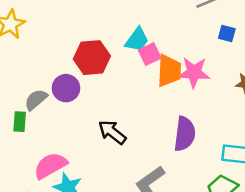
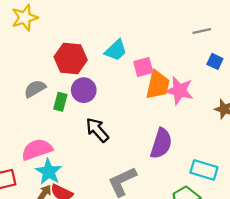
cyan trapezoid: (137, 40) -> (116, 50), moved
red hexagon: (92, 58) -> (71, 58), moved
purple circle: (66, 88) -> (84, 90), moved
green rectangle: (20, 122) -> (60, 102), moved

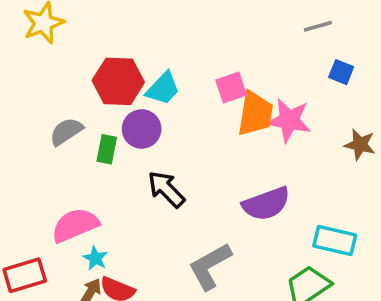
cyan trapezoid: (116, 50) -> (163, 89), moved
purple semicircle: (161, 143) -> (266, 204), turned 56
cyan star: (49, 172) -> (95, 258), size x0.6

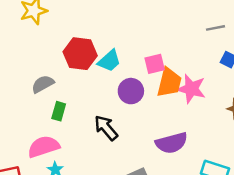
purple circle: (142, 129) -> (131, 91), moved
green rectangle: (107, 149) -> (59, 111), moved

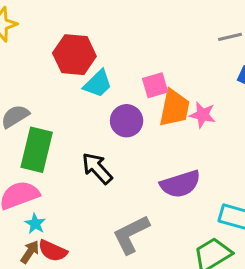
red hexagon: (80, 54) -> (74, 55), moved
pink star: (191, 89) -> (203, 115), size x0.7
green rectangle: (59, 111) -> (37, 150), size x1.8

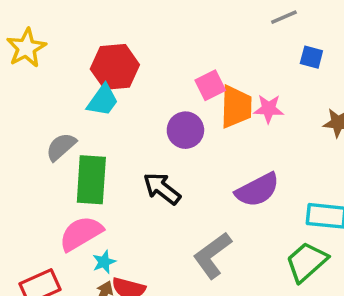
cyan trapezoid: (98, 84) -> (103, 100), moved
cyan star: (35, 224) -> (104, 262), turned 30

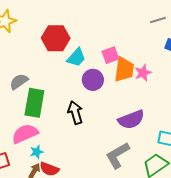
cyan trapezoid: (103, 100) -> (76, 58), moved
pink star: (269, 109) -> (143, 73), turned -30
black arrow: (162, 188) -> (75, 113), turned 30
gray L-shape: (212, 255) -> (118, 155), moved

